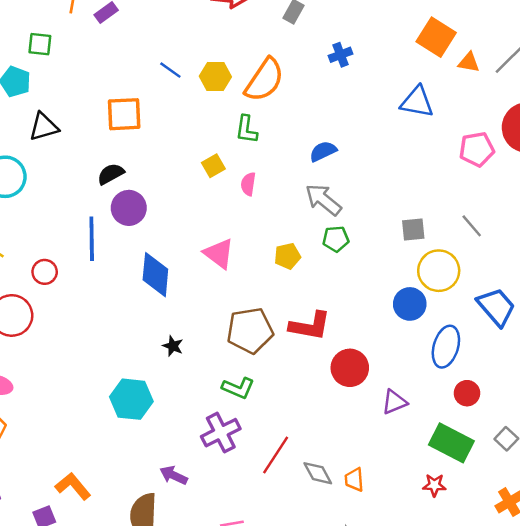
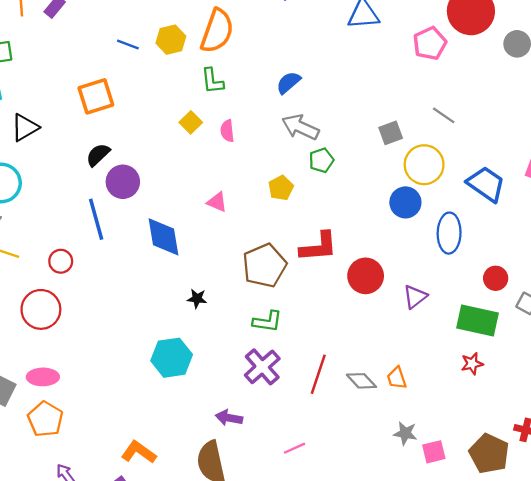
pink triangle: (219, 253) -> (217, 202), size x0.7
red circle: (467, 393) -> (496, 278), moved

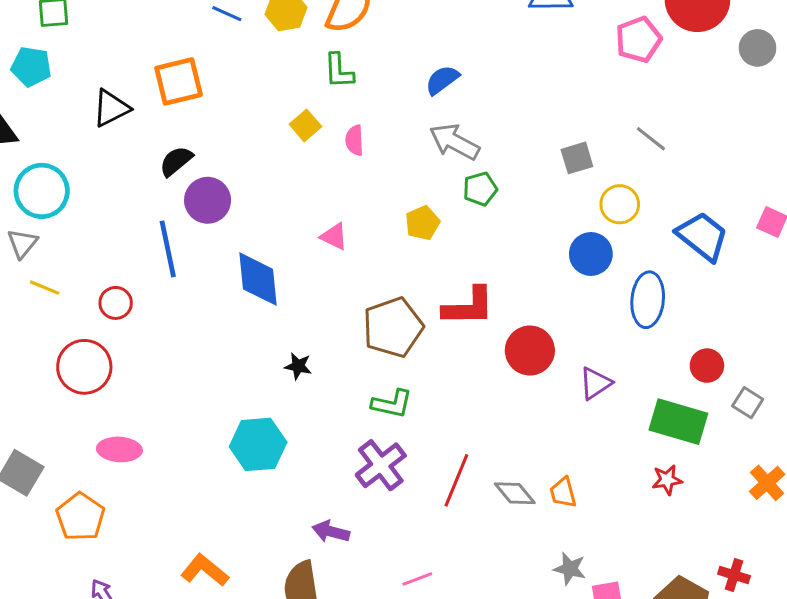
black triangle: (25, 127) -> (111, 108), moved
yellow circle: (424, 165) -> (620, 204), size x0.7
pink ellipse: (43, 377) -> (119, 449), moved

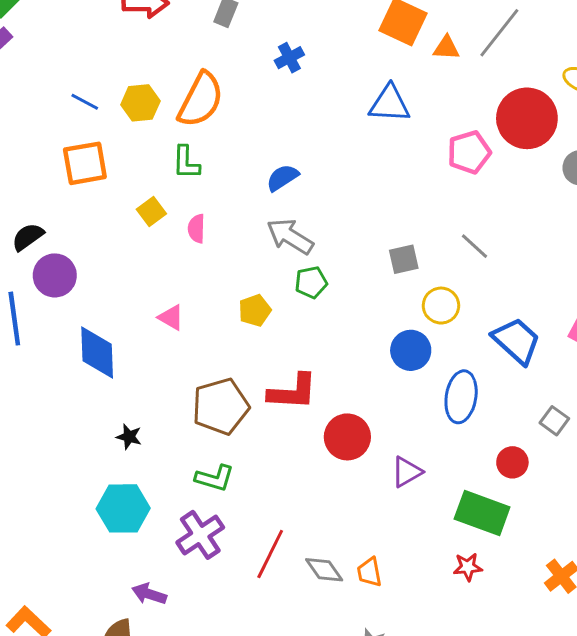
orange square: (179, 81) -> (85, 163), moved
gray square: (748, 403) -> (554, 421), moved
cyan hexagon: (258, 444) -> (123, 508), moved

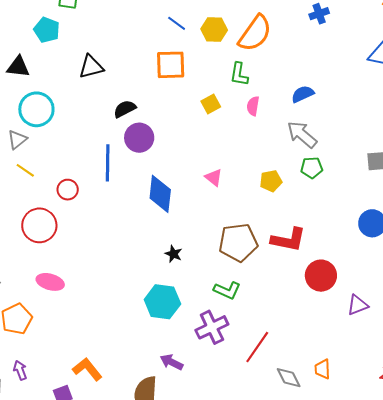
pink semicircle: (196, 229) -> (253, 106), moved
gray diamond: (324, 570) -> (289, 378), moved

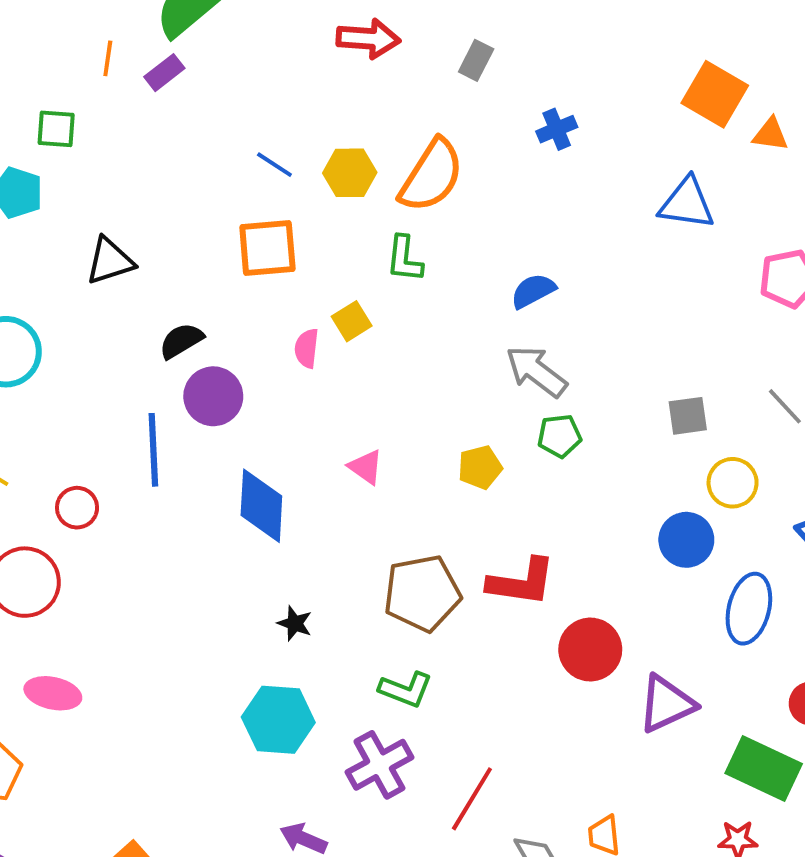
pink semicircle: (253, 106) -> (307, 348), moved
purple triangle: (358, 305) -> (666, 704), size x1.4

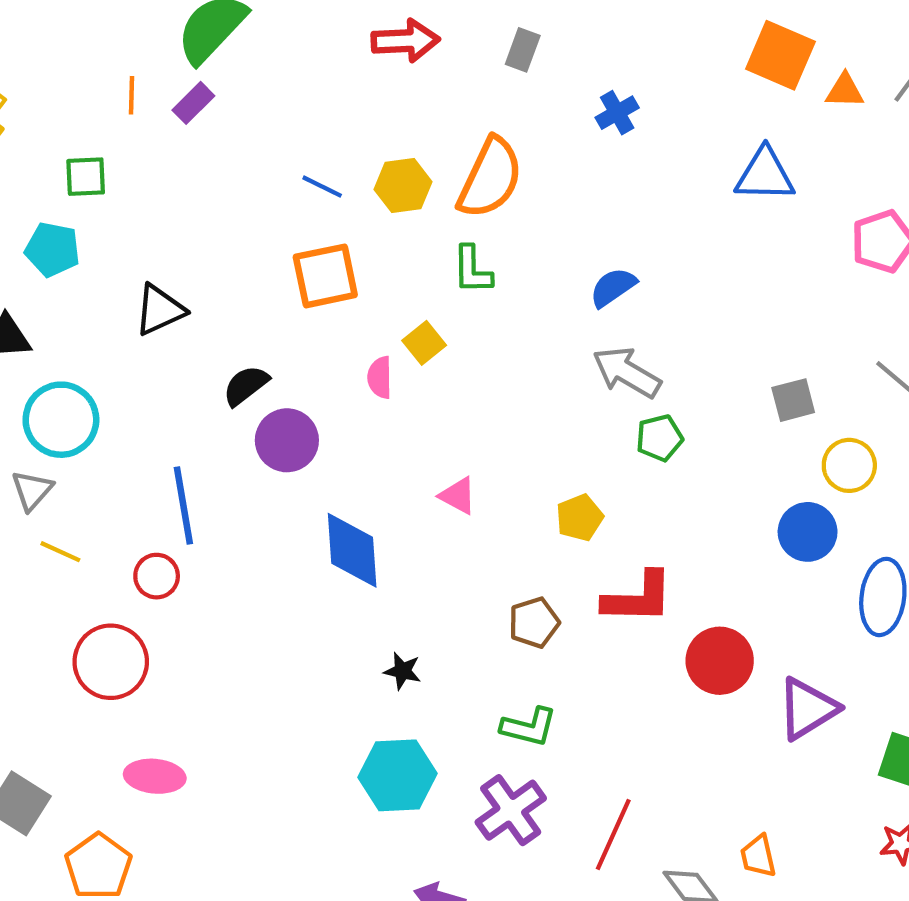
blue line: (153, 450) -> (183, 505), moved
yellow pentagon: (480, 467) -> (580, 518), moved
brown pentagon: (422, 593) -> (534, 623), size x0.6

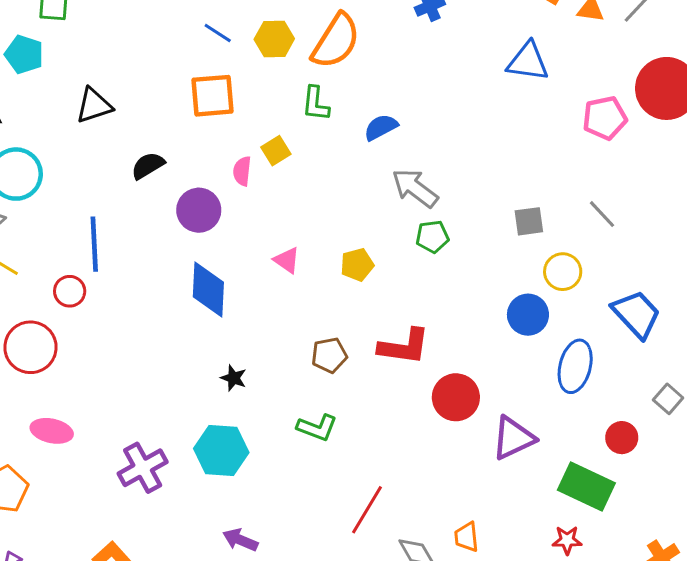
blue semicircle: (613, 287) -> (381, 127), moved
purple circle: (287, 440) -> (199, 210), moved
yellow pentagon: (580, 518) -> (357, 265), moved
purple cross: (511, 810) -> (143, 468), moved

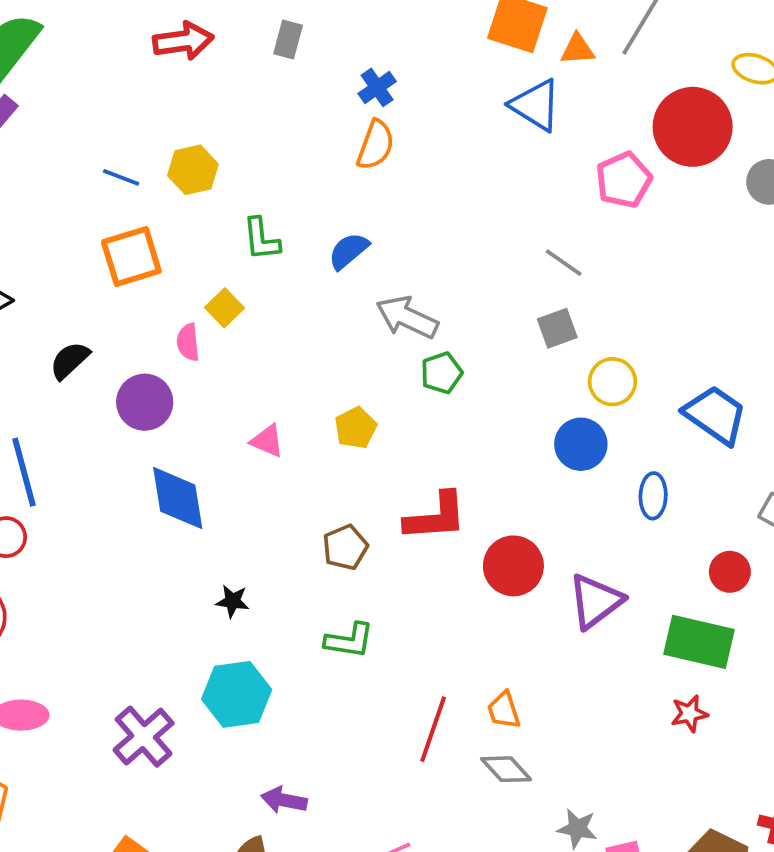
orange semicircle: (336, 41) -> (376, 145), moved, size x0.7
blue triangle: (528, 62) -> (536, 105), moved, turned 36
gray line: (602, 214) -> (564, 263), moved
blue ellipse: (575, 366) -> (653, 496), size x0.7
orange trapezoid: (467, 537) -> (504, 710), moved

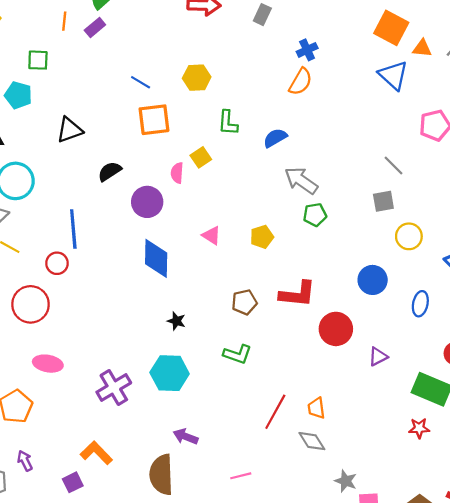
blue line: (121, 177) -> (141, 82), moved
blue circle: (581, 444) -> (373, 280), moved
purple triangle: (595, 601) -> (378, 357), size x0.6

